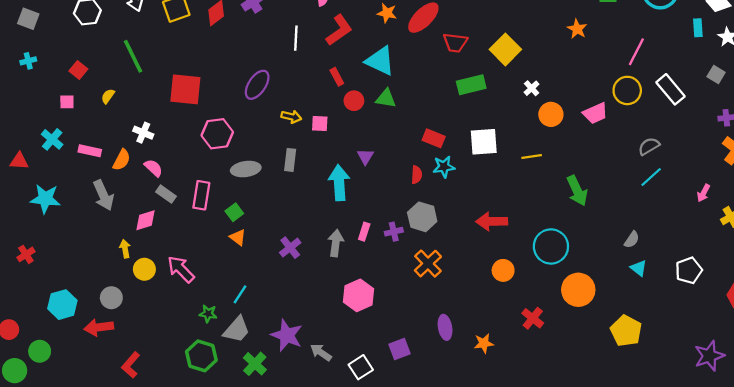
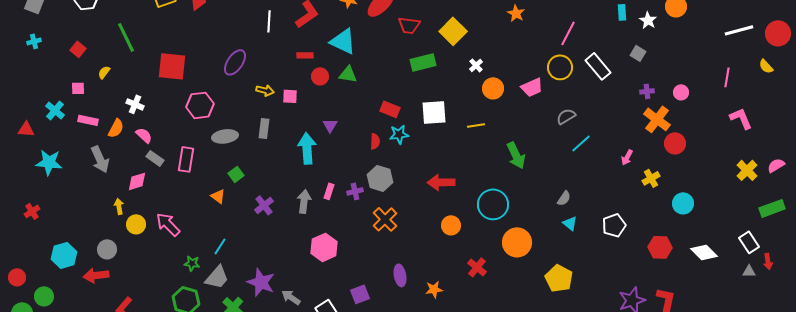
red rectangle: (337, 77) -> (305, 55), turned -63
pink square: (67, 102) -> (78, 88), moved
gray semicircle: (649, 146) -> (566, 116), moved
green square: (234, 212) -> (236, 174), moved

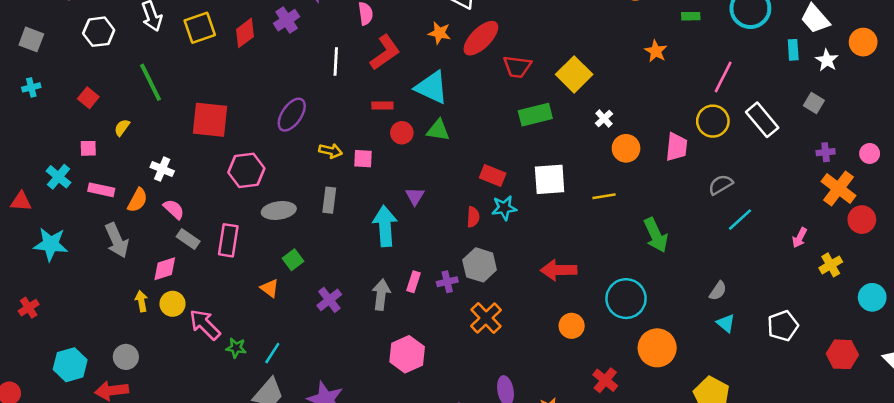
pink trapezoid: (532, 87) -> (677, 147), turned -60
yellow circle: (136, 224) -> (173, 304), moved
green star: (192, 263) -> (236, 348), moved

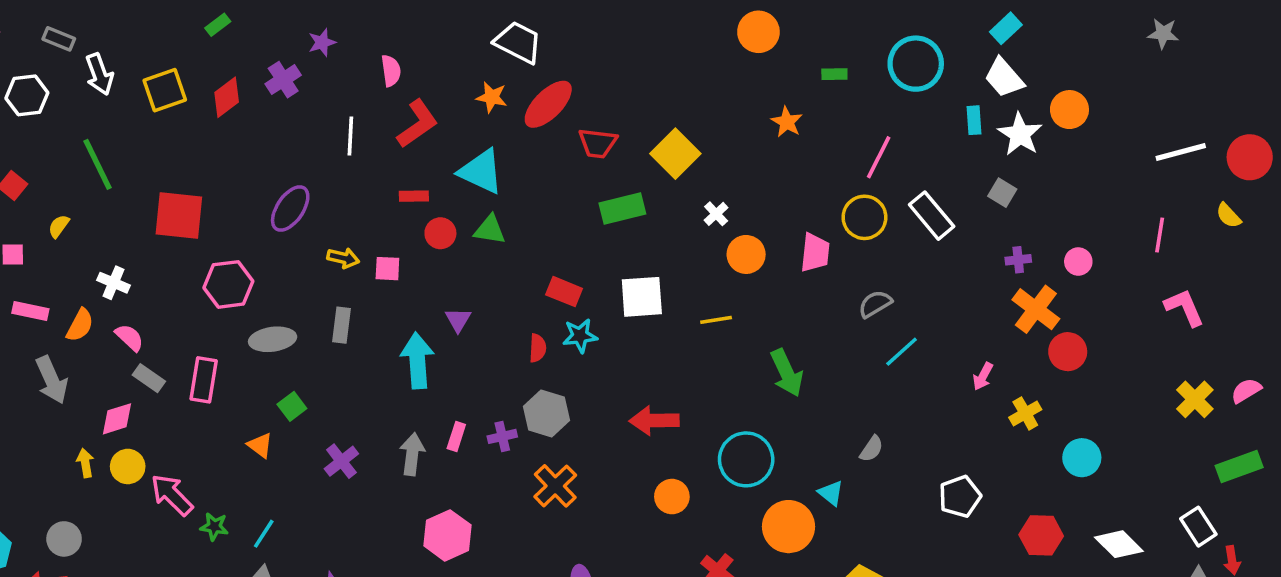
white star: (827, 60) -> (1020, 134), size x1.4
cyan triangle: (726, 323) -> (831, 493), moved

